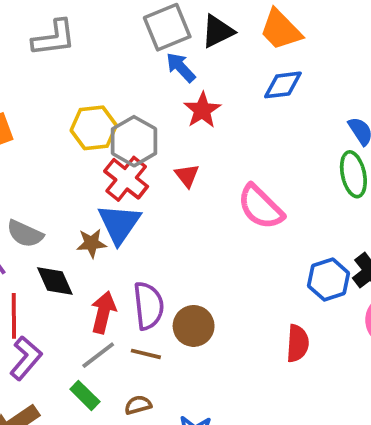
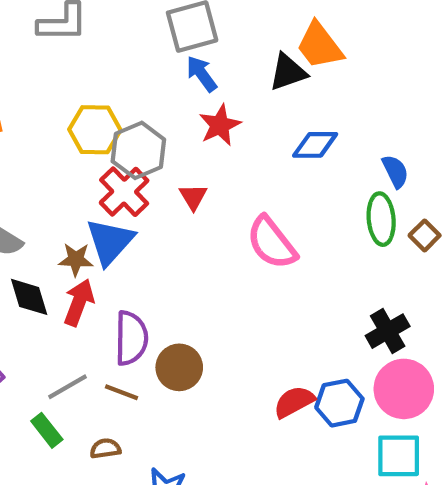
black triangle: (218, 31) -> (288, 72), moved
blue diamond: (283, 85) -> (315, 145), moved
blue hexagon: (329, 279) -> (339, 403), moved
red arrow: (103, 312) -> (79, 302), moved
red semicircle: (298, 343) -> (294, 402), turned -129

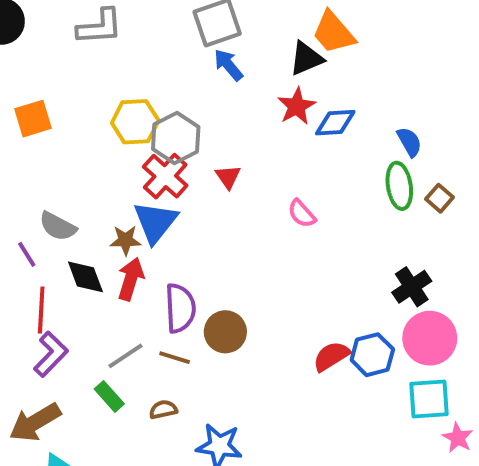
red star: (220, 125) -> (297, 106), moved
pink semicircle: (272, 243) -> (302, 214), size x0.6

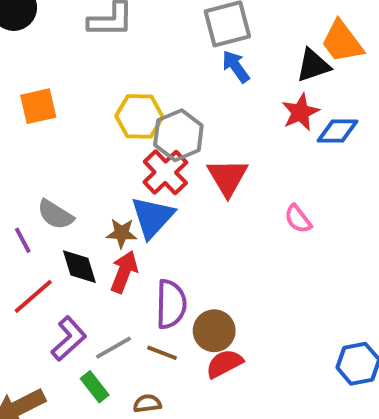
red triangle: (228, 177) -> (228, 177), size x1.6
red line: (41, 310) -> (33, 296), turned 42
purple L-shape: (51, 354) -> (69, 339), moved
red semicircle: (331, 356) -> (224, 364), moved

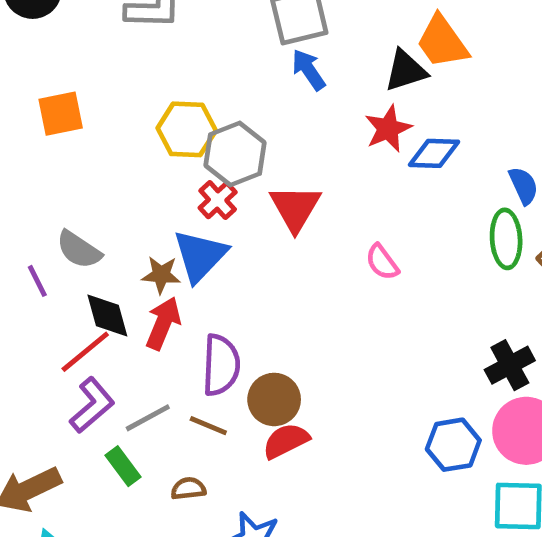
red cross: (165, 172) -> (218, 200), size x0.7
red line: (33, 296) -> (85, 352), moved

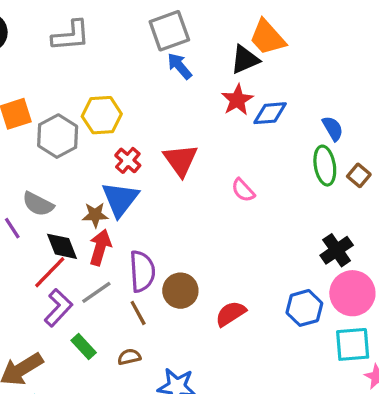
gray hexagon: (235, 154) -> (58, 136), moved
gray line: (148, 418) -> (96, 292), moved
brown line: (208, 426) -> (138, 313), turned 45
red semicircle: (286, 441) -> (231, 314), moved

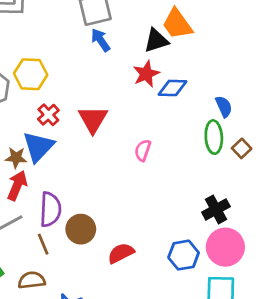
pink semicircle: (243, 190) -> (143, 150), turned 55
brown semicircle: (129, 357) -> (32, 280), size x1.4

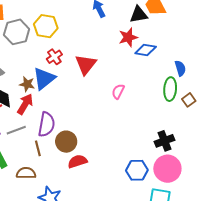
red semicircle: (121, 253) -> (77, 161), moved

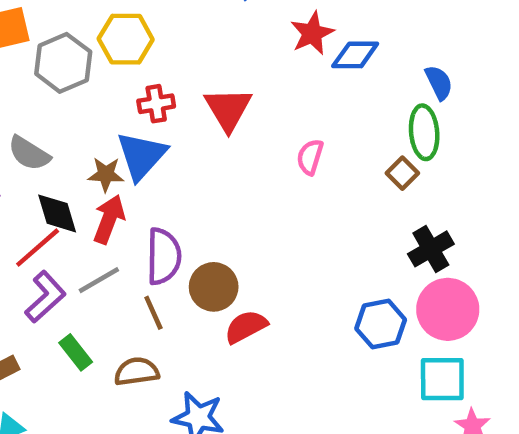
red cross: (54, 57) -> (156, 104), turned 35
brown square: (189, 100) -> (402, 173), moved

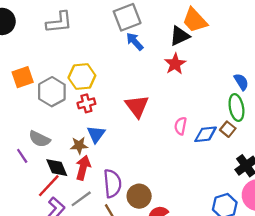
blue diamond: (355, 55) -> (206, 134), moved
red cross: (156, 104) -> (86, 103), moved
blue triangle: (141, 156) -> (96, 134), size x0.7

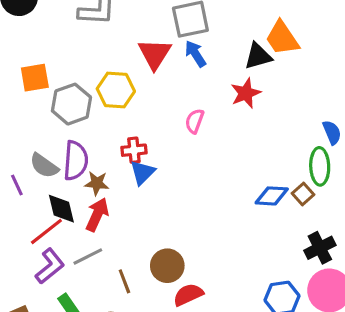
red cross: (86, 103) -> (134, 150), moved
red triangle: (137, 106) -> (155, 54), moved
pink semicircle: (181, 126) -> (195, 121), moved
blue triangle: (96, 134) -> (143, 172), moved
purple semicircle: (112, 183) -> (76, 161), moved

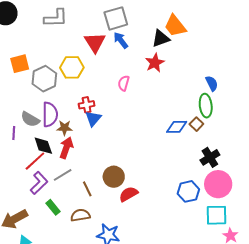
purple line: (17, 185) -> (14, 133), turned 32

